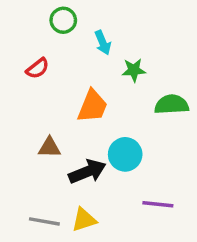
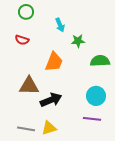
green circle: (63, 20) -> (26, 12), moved
red semicircle: (37, 68) -> (22, 40), turned 56
brown triangle: (49, 148) -> (29, 86), size x1.5
cyan circle: (125, 154) -> (96, 96), moved

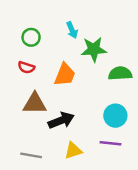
green circle: (26, 12) -> (31, 37), moved
red semicircle: (22, 40) -> (26, 67), moved
green star: (78, 41) -> (94, 49), size x1.5
yellow triangle: (49, 128) -> (73, 151), moved

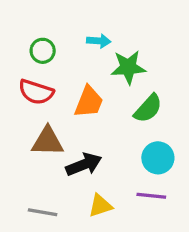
cyan arrow: (72, 30) -> (99, 41), turned -63
red semicircle: (26, 67) -> (36, 92), size x1.5
green semicircle: (120, 73) -> (148, 108), moved, turned 135

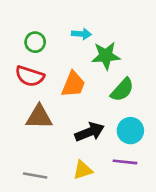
black arrow: (84, 164) -> (90, 132), moved

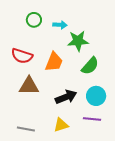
green circle: (35, 42) -> (34, 20), moved

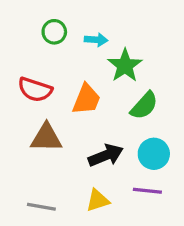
green star: (78, 41) -> (125, 65), turned -30

